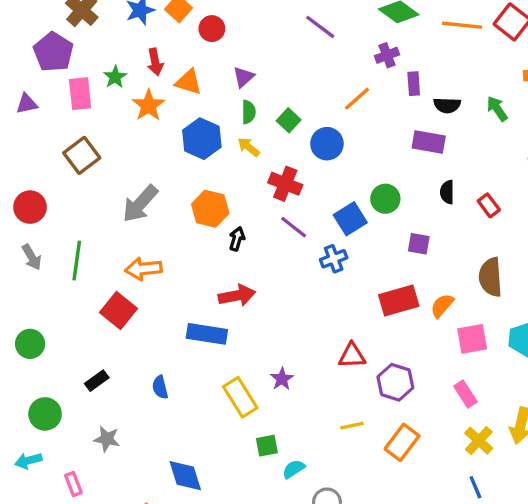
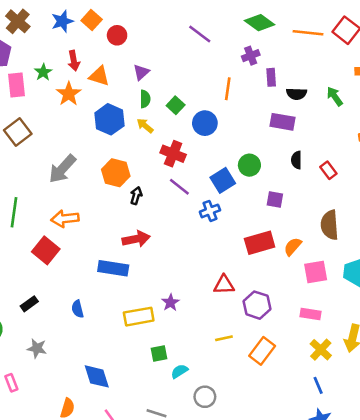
orange line: (357, 99) -> (228, 89), turned -40
pink rectangle: (465, 394) -> (311, 314), turned -48
yellow rectangle: (240, 397) -> (139, 317), turned -68

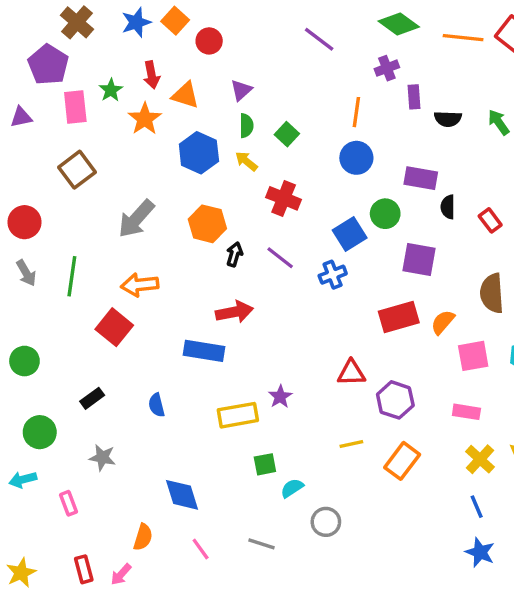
purple rectangle: (283, 122) -> (421, 178), moved
blue circle: (205, 123) -> (356, 158), moved
purple line: (179, 187) -> (280, 258), moved
purple square: (275, 199) -> (419, 259), size x1.5

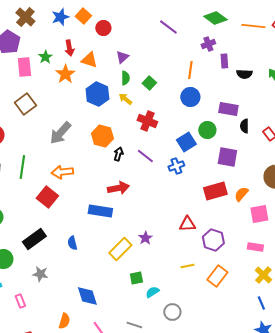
black rectangle: (92, 398) -> (34, 239), size x1.6
yellow rectangle: (238, 415) -> (120, 249), turned -35

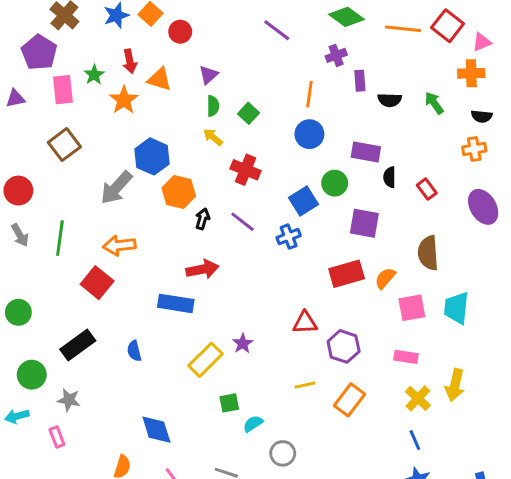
blue hexagon: (97, 94) -> (152, 156), moved
gray star: (40, 274) -> (69, 400), moved

